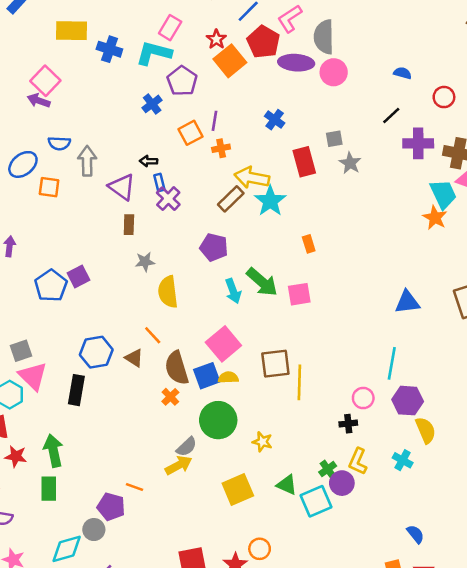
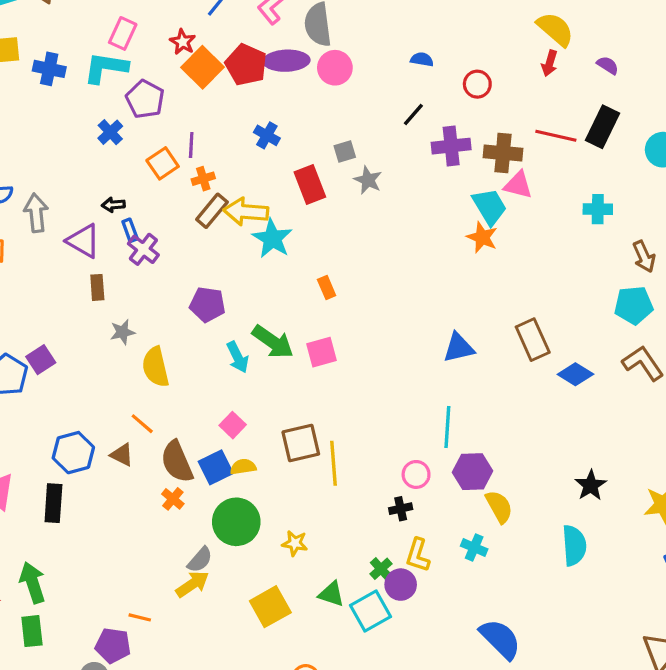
red pentagon: (263, 42) -> (246, 65), moved
brown rectangle: (231, 199) -> (212, 211), moved
pink square: (223, 344) -> (233, 425), size x0.6
blue semicircle: (415, 534) -> (500, 639), size x1.8

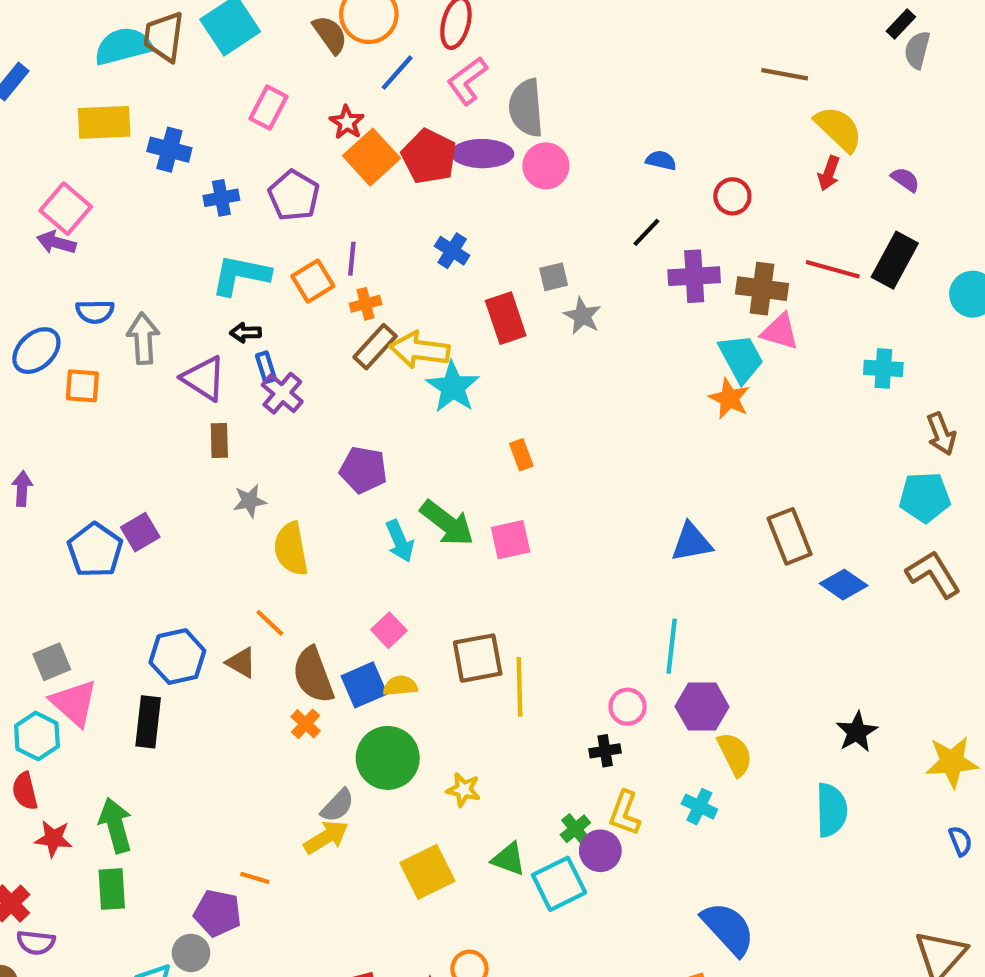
cyan L-shape: (106, 68) -> (241, 275), moved
blue cross: (110, 132) -> (221, 198), moved, turned 30

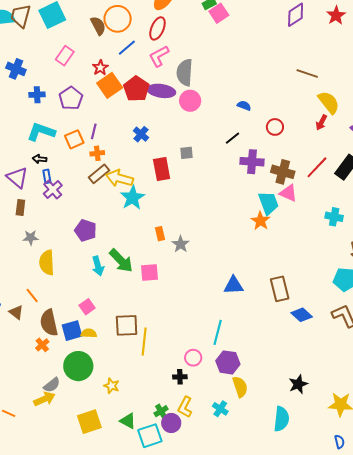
red line: (833, 269) -> (317, 167), turned -70
gray star: (582, 316) -> (181, 244), moved

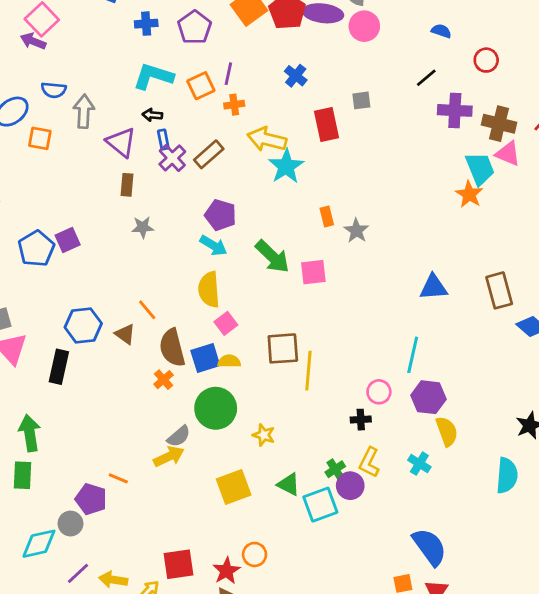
brown rectangle: (99, 174) -> (209, 154), moved
yellow semicircle: (47, 263) -> (209, 289), moved
cyan arrow: (98, 266) -> (213, 246), moved, turned -42

